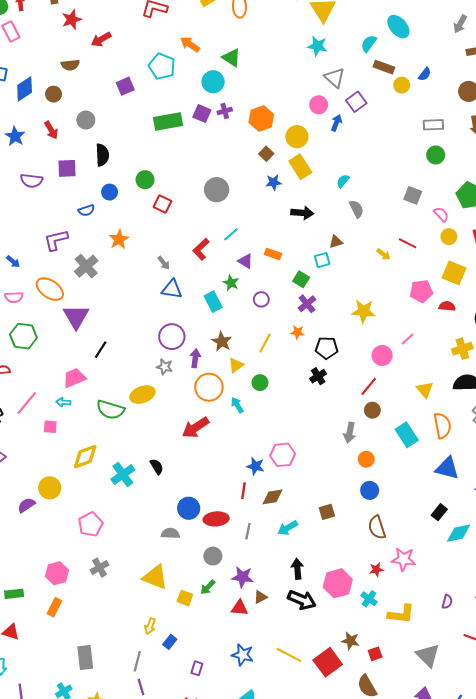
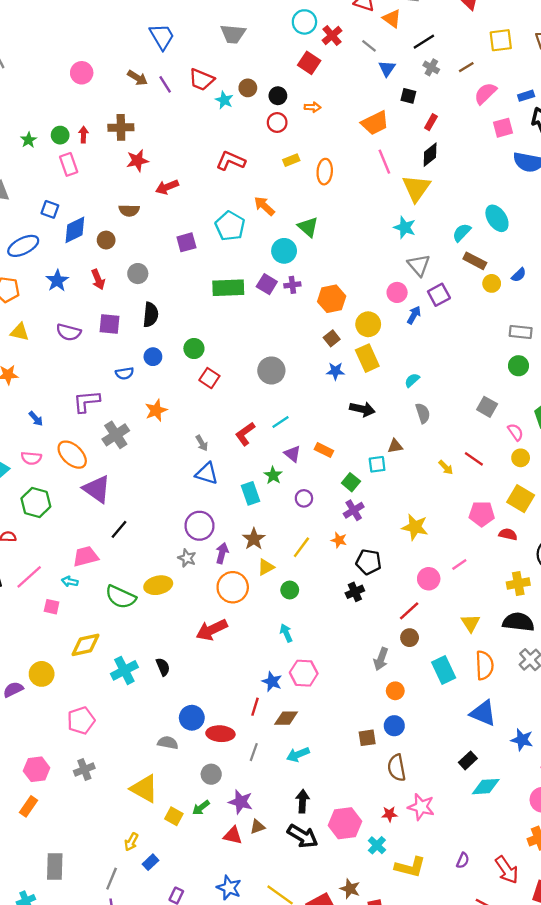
purple triangle: (76, 317) -> (97, 489), turned -32
cyan arrow: (237, 405) -> (286, 633), moved
brown square: (327, 512) -> (367, 738), moved

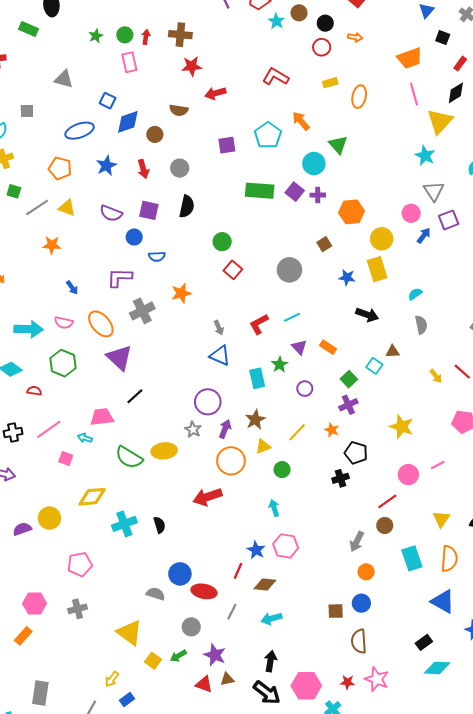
brown square: (332, 338) -> (324, 244), moved
blue circle: (153, 357) -> (134, 237), moved
cyan square: (377, 464) -> (374, 366), turned 35

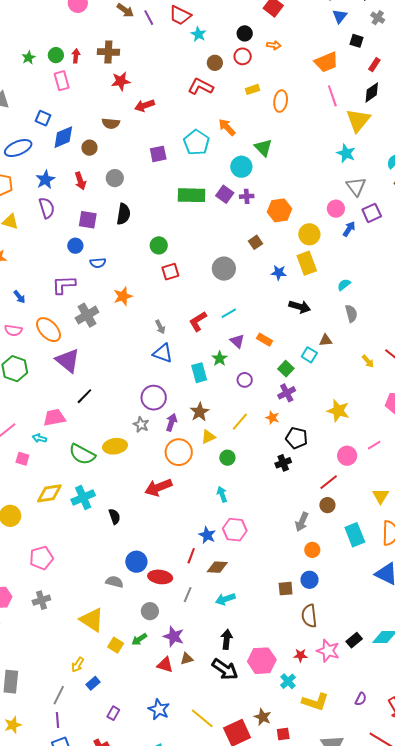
brown circle: (299, 13) -> (215, 63), moved
purple semicircle: (111, 213) -> (47, 208), moved, turned -125
red square: (233, 270) -> (170, 272), turned 36
cyan cross: (124, 524) -> (83, 498), moved
black rectangle: (424, 642) -> (354, 640), moved

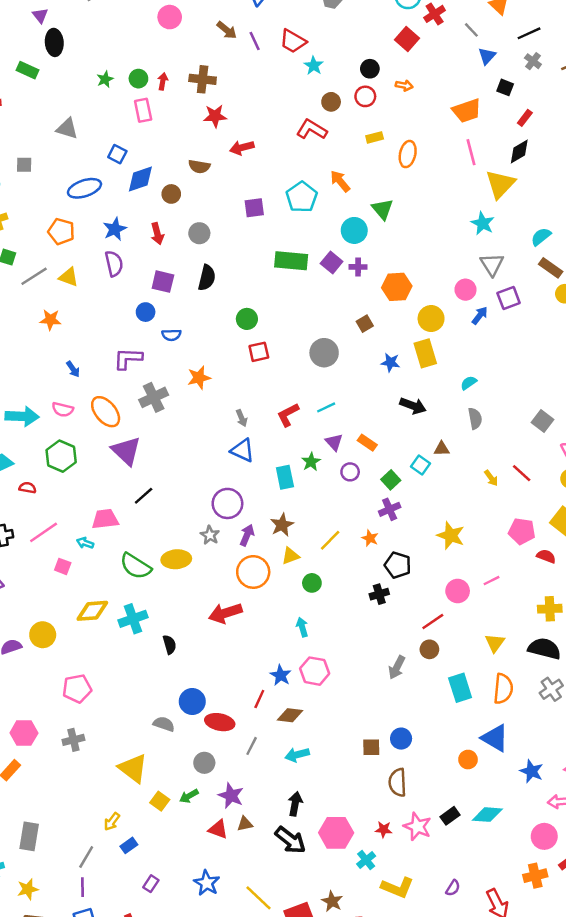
purple circle: (245, 380) -> (350, 472), moved
orange circle: (312, 550) -> (468, 760), moved

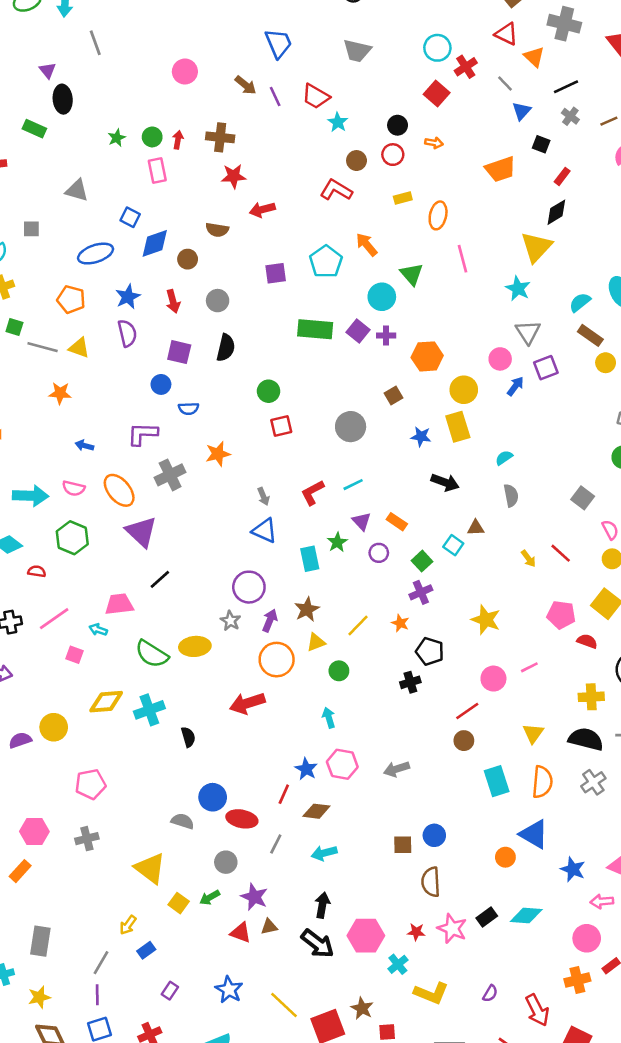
pink line: (471, 152) -> (463, 259), moved
gray line: (34, 276) -> (43, 347), turned 48
blue arrow: (73, 369) -> (84, 445), turned 140
gray arrow: (397, 667) -> (396, 769), moved, turned 45

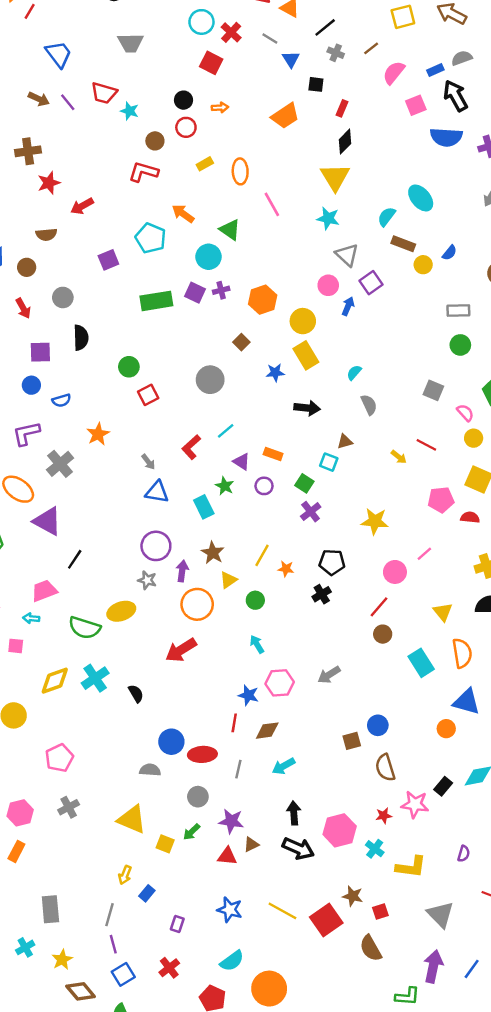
orange star: (400, 623) -> (286, 569), moved

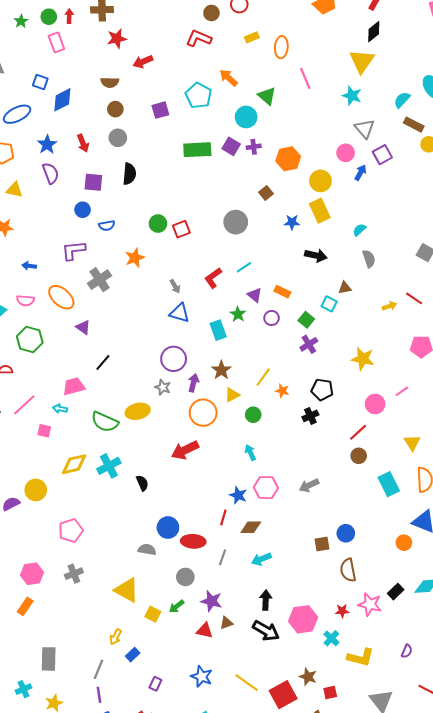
brown circle: (27, 267) -> (115, 109), moved
green circle: (129, 367) -> (158, 224), moved
yellow arrow: (399, 457) -> (389, 306), turned -64
purple triangle: (47, 521) -> (83, 327), size x0.6

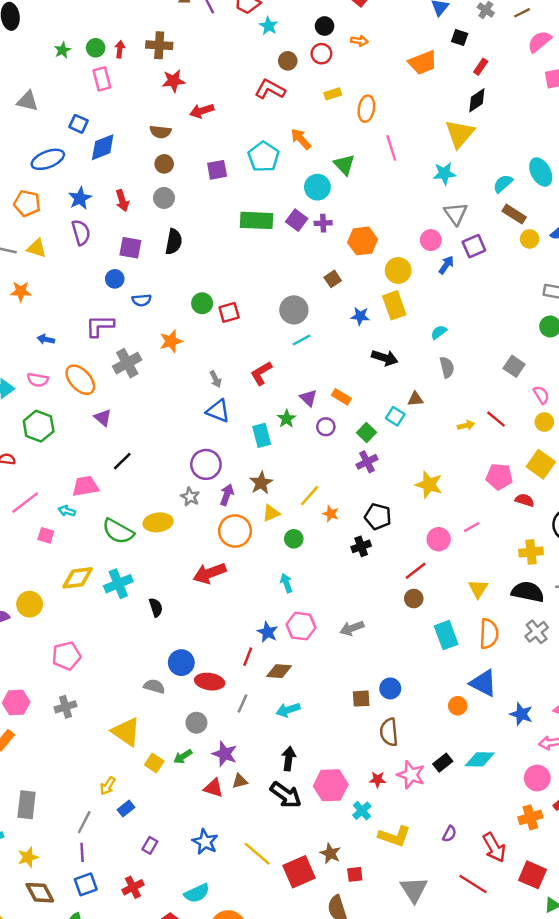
cyan star: (352, 96) -> (444, 173), turned -30
cyan line: (244, 267) -> (301, 340), moved

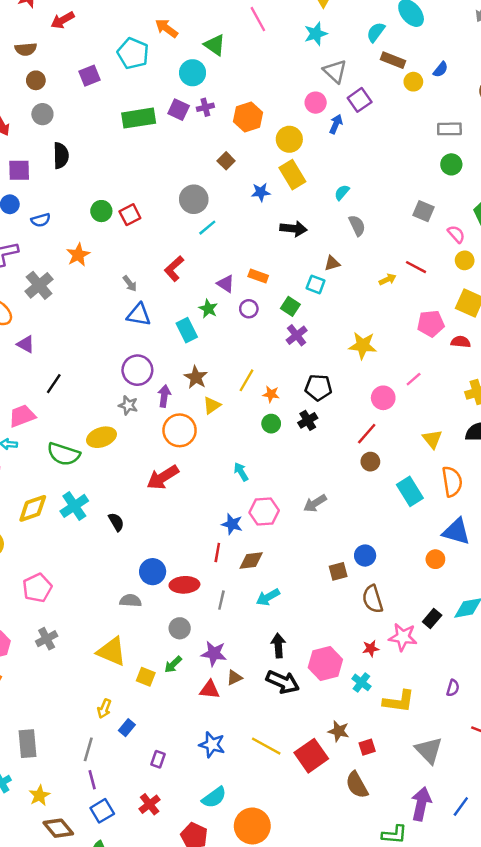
green circle: (294, 539) -> (271, 424), moved

